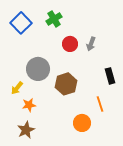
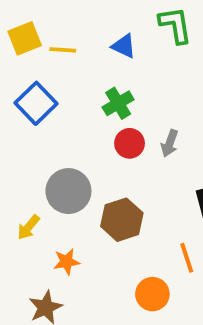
green cross: (54, 19) -> (118, 103), moved
orange star: (29, 105) -> (67, 262), moved

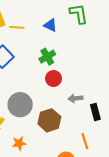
gray arrow: (170, 143) -> (75, 98), moved, turned 64

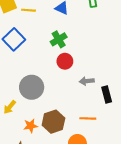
brown hexagon: (49, 120) -> (53, 122), moved
orange line: (85, 141) -> (88, 118), moved, turned -70

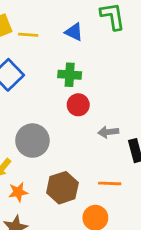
green cross: (59, 39) -> (70, 75), turned 35
orange star: (31, 126) -> (18, 192), moved

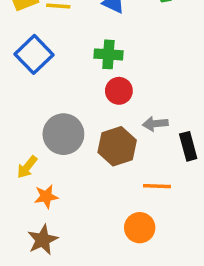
brown hexagon: (62, 188) -> (117, 146), moved

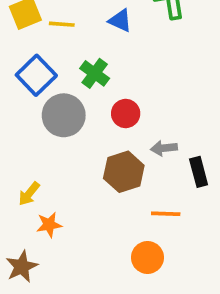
green cross: (108, 54) -> (95, 73), moved, turned 32
gray circle: (63, 134) -> (64, 115), moved
brown star: (43, 240) -> (22, 267), moved

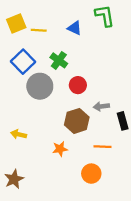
yellow arrow: (29, 194) -> (19, 134), turned 64
orange star: (49, 225) -> (60, 149), moved

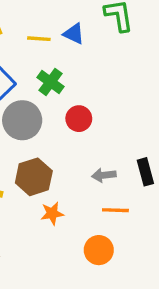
yellow line: (39, 30) -> (39, 39), moved
gray arrow: (101, 106) -> (104, 175), moved
brown hexagon: (77, 121) -> (34, 177), moved

